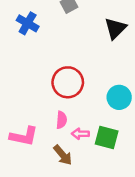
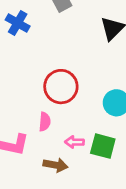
pink semicircle: (61, 120) -> (45, 122), moved
brown arrow: (63, 155) -> (56, 165), turned -40

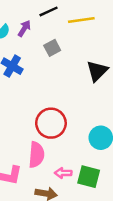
pink semicircle: (45, 122) -> (36, 155), size x1.5

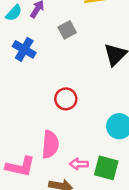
red circle: (51, 123) -> (66, 99), moved, size x0.7

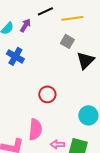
gray square: (67, 30) -> (67, 41), moved, turned -32

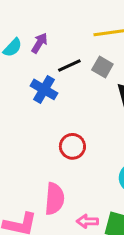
black line: (45, 11) -> (69, 66), moved
blue cross: (15, 56) -> (44, 89), moved

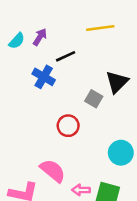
gray square: (102, 67) -> (94, 99), moved
pink semicircle: (54, 199) -> (53, 171), turned -56

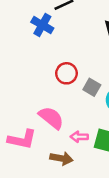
gray square: (94, 99) -> (92, 87), moved

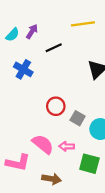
blue cross: (42, 25) -> (23, 69), moved
pink arrow: (79, 137) -> (67, 146), moved

